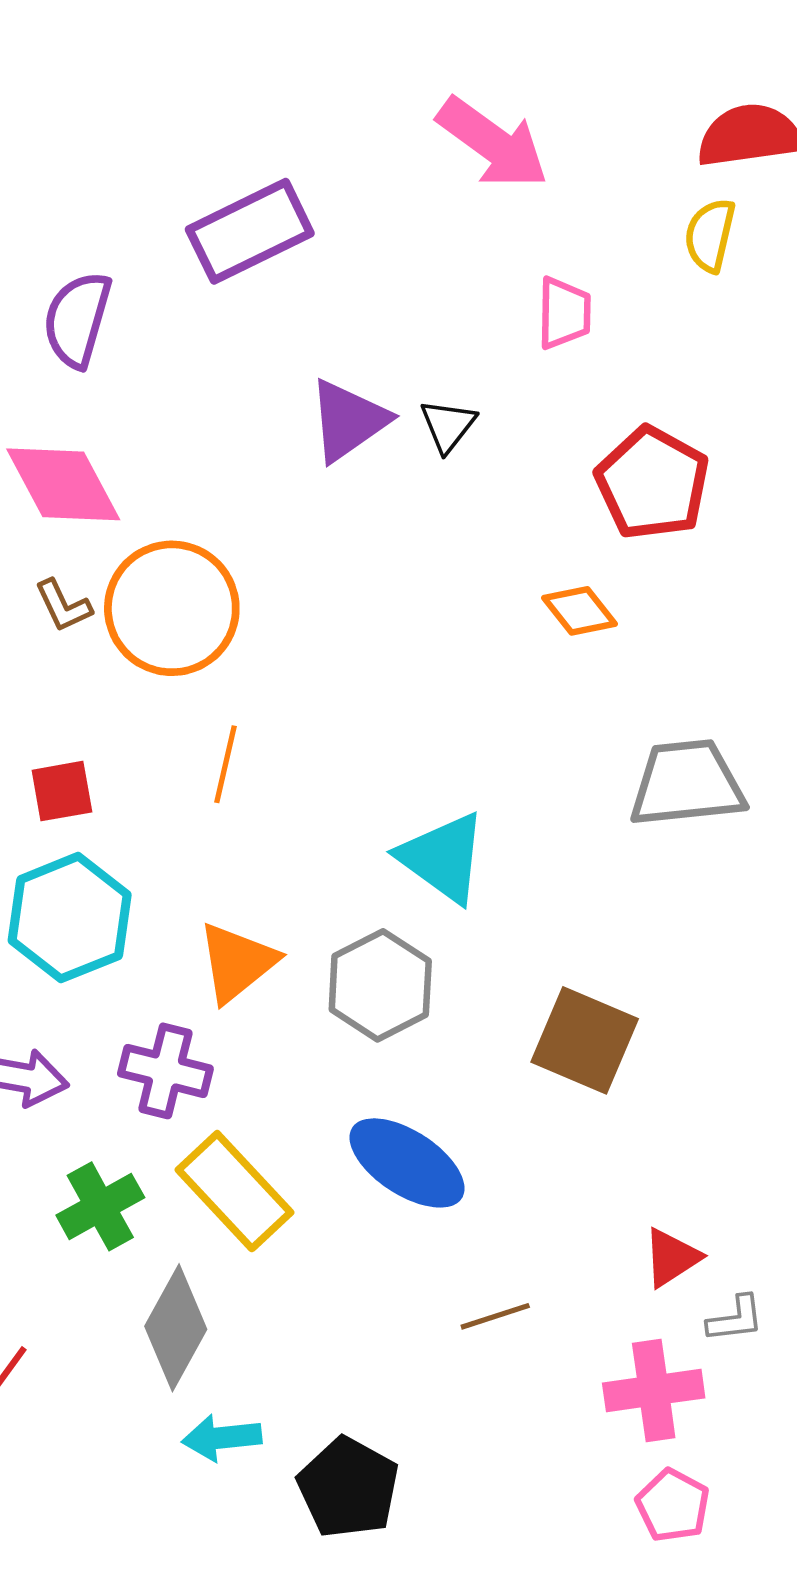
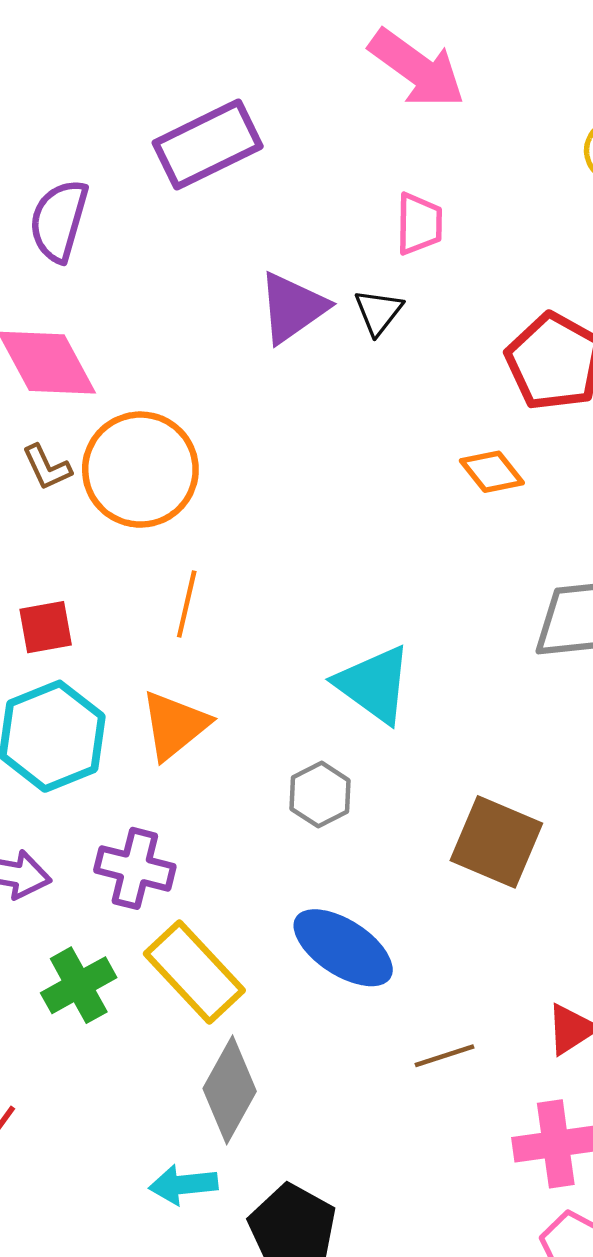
pink trapezoid: (564, 313) -> (419, 224), moved
orange triangle: (237, 962) -> (175, 725), moved
gray hexagon: (380, 985) -> (320, 795), size x0.7
brown line: (495, 1316) -> (444, 1056), moved
gray diamond: (176, 1328) -> (230, 1090), moved

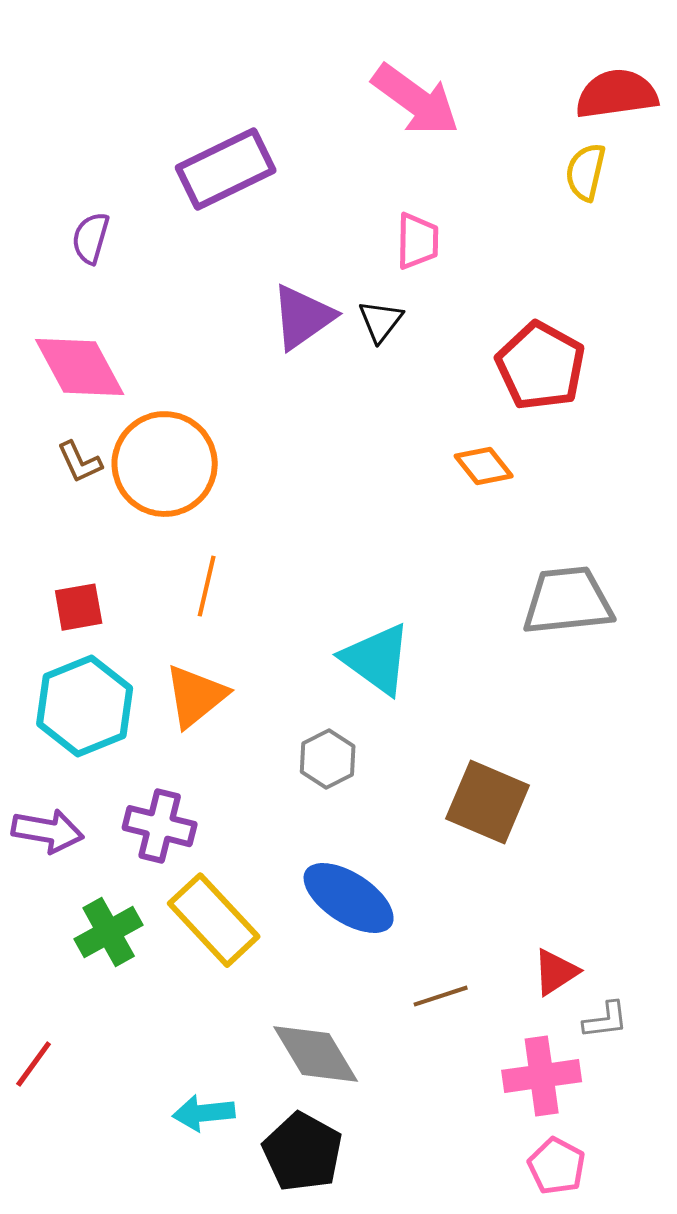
purple semicircle: (59, 221) -> (91, 238), size x0.7
gray diamond: (230, 1090) -> (316, 1054), moved, turned -60

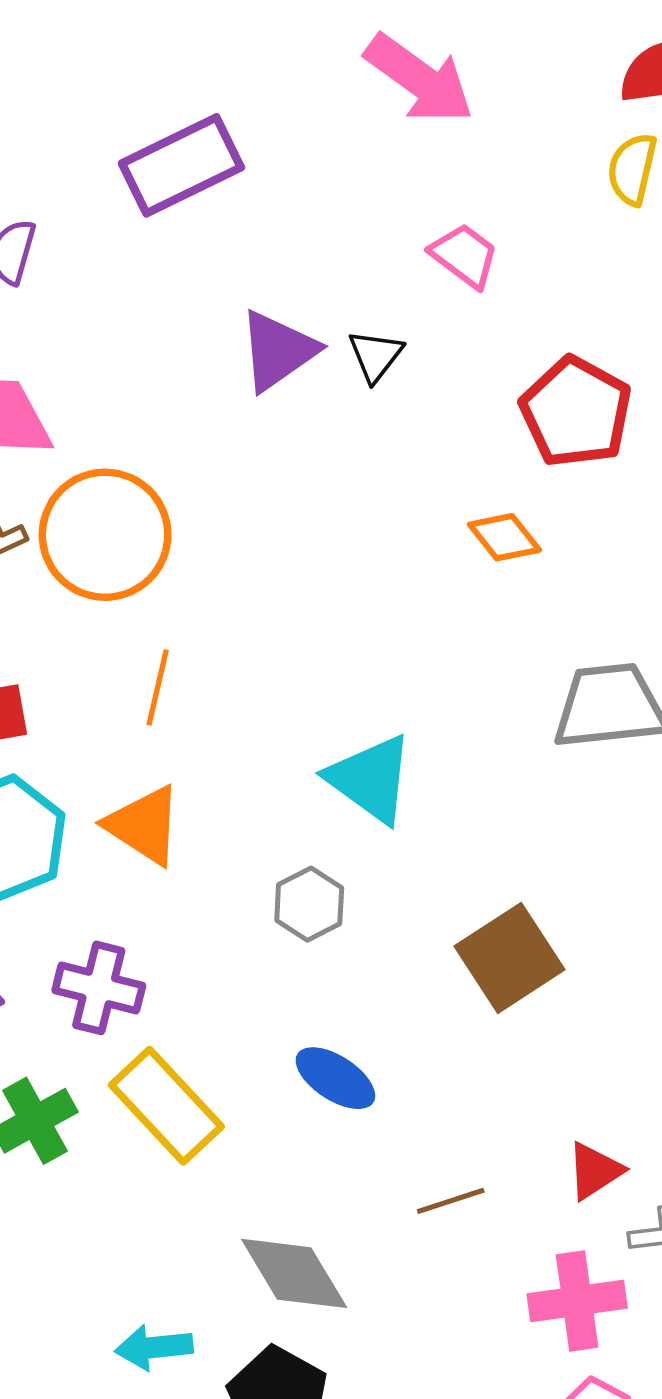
pink trapezoid: (418, 241) -> (464, 256), moved, turned -54
orange triangle: (196, 696) -> (144, 825), turned -48
brown square: (488, 802) -> (509, 958), turned 34
blue ellipse: (349, 898) -> (335, 1078), size x0.7

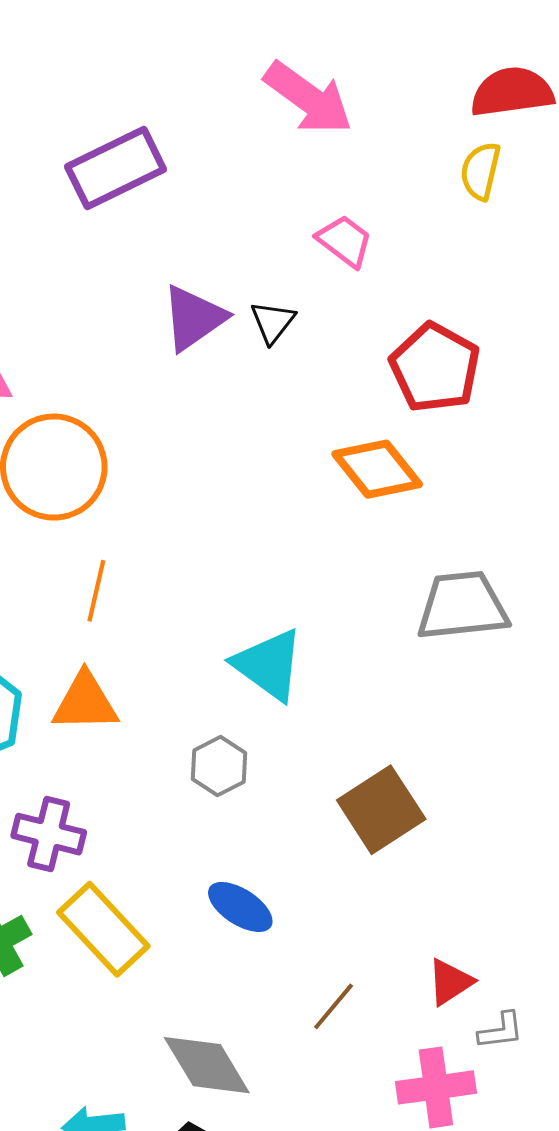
orange diamond: (504, 537) -> (377, 469), size x1.5
orange triangle: (144, 825) -> (85, 702), turned -34
brown line: (451, 1201) -> (334, 1006), turned -32

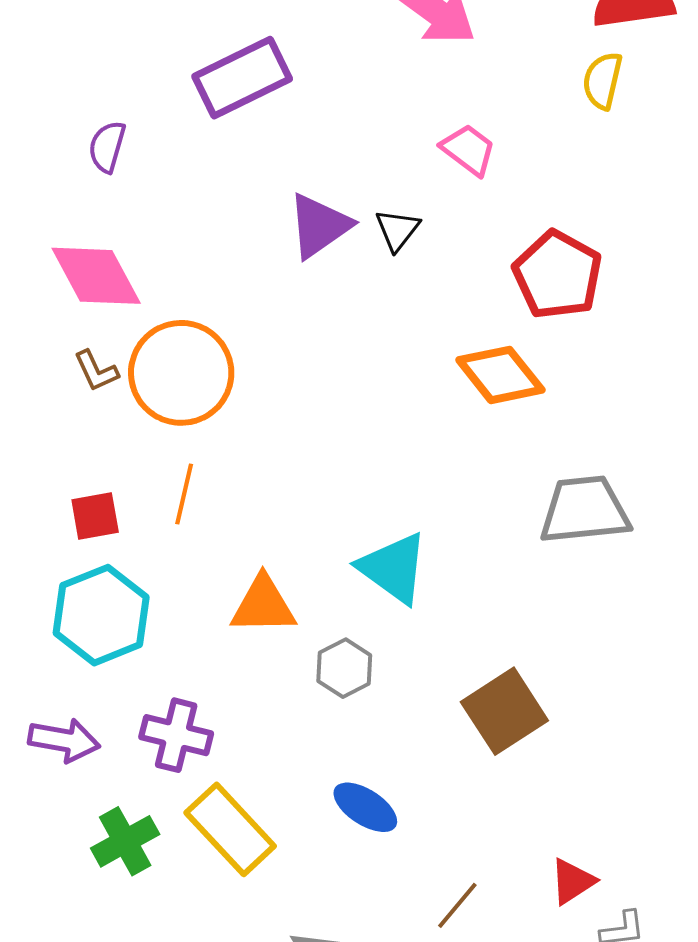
orange line: (96, 591) -> (184, 494), moved
orange triangle: (85, 702) -> (263, 605), moved

